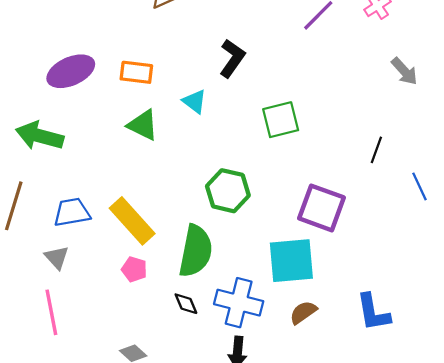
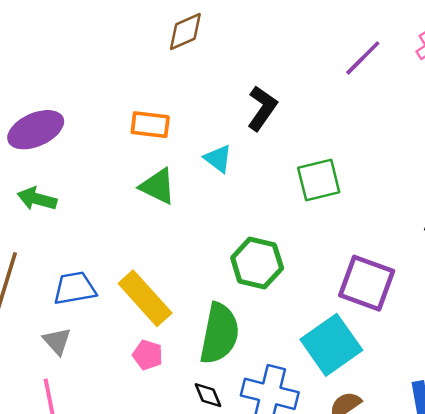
purple ellipse: (71, 71) -> (36, 130), moved
green arrow: (40, 136) -> (37, 199), size x0.7
cyan square: (291, 261) -> (331, 345), turned -30

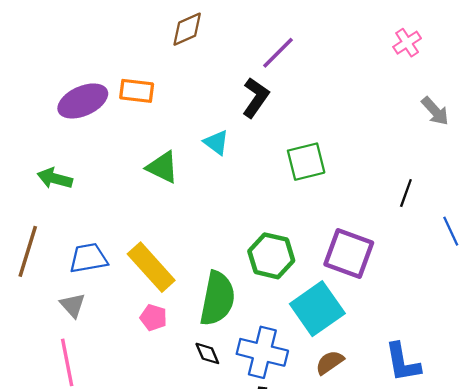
purple line: (363, 58) -> (278, 53), moved
orange rectangle: (150, 125) -> (137, 91), moved
purple ellipse: (36, 130) -> (83, 101), moved
green hexagon: (257, 263) -> (271, 256), moved

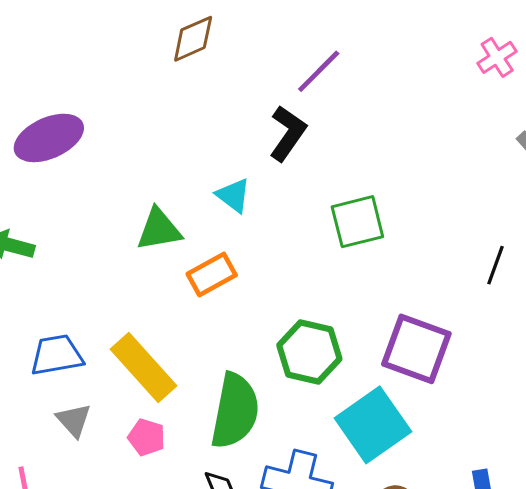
orange rectangle: (137, 91) -> (212, 274), moved, turned -36
green triangle: (162, 167) -> (159, 229), turned -36
gray triangle: (73, 305) -> (74, 420), moved

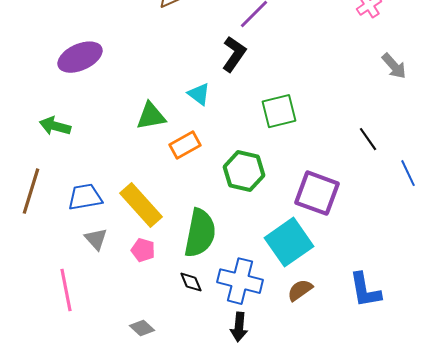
black line: (495, 265) -> (368, 139), turned -55
green hexagon: (309, 352) -> (244, 171), moved

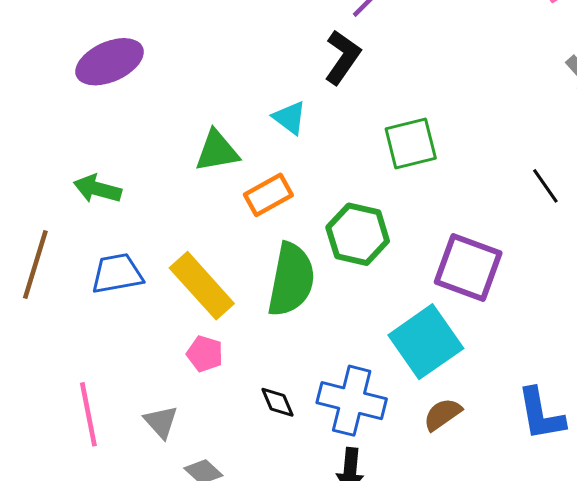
green arrow: (55, 126) -> (97, 189), moved
green semicircle: (200, 233) -> (291, 280), moved
gray triangle: (96, 239) -> (161, 422), moved

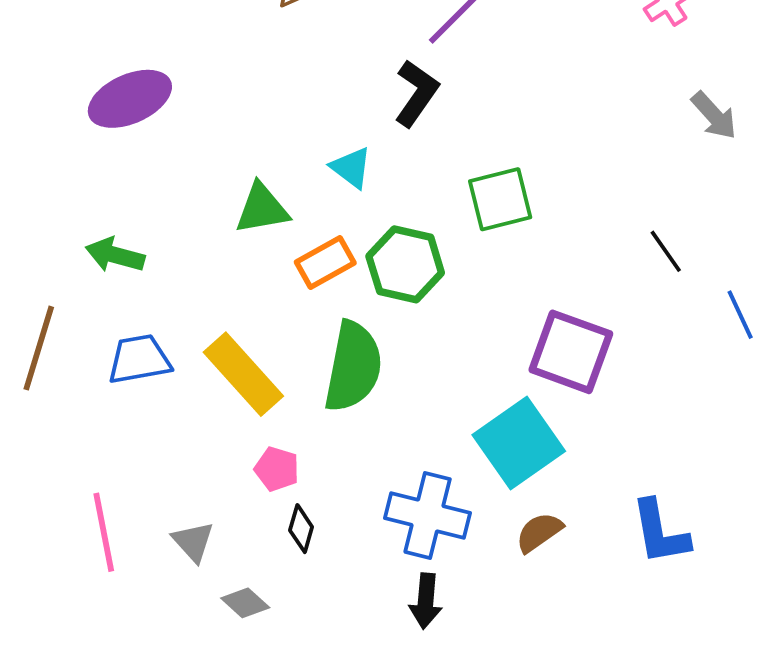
green hexagon: (358, 234) -> (405, 264), moved
pink pentagon: (205, 354) -> (277, 469), moved
black diamond: (277, 402) -> (301, 529), moved, turned 39

